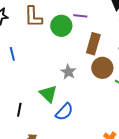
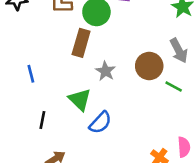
brown rectangle: (93, 44) -> (81, 43), moved
blue line: (12, 54) -> (31, 74), moved

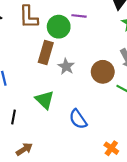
gray star: (105, 71) -> (66, 66), moved
blue semicircle: (100, 123) -> (78, 119), moved, turned 102

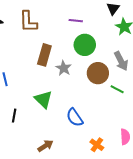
green circle: (59, 27) -> (85, 45), moved
orange cross: (111, 148) -> (97, 145), moved
brown arrow: (24, 149) -> (45, 146), moved

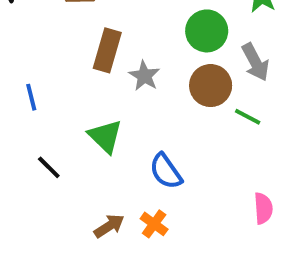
green circle: (85, 45) -> (207, 31), moved
black line: (14, 116) -> (49, 167), turned -56
orange cross: (97, 145) -> (154, 224), moved

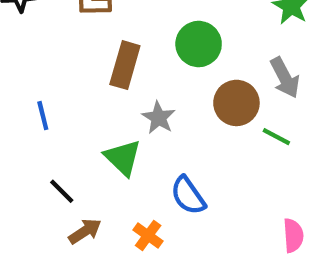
green circle: (207, 31) -> (199, 44), moved
gray star: (144, 76) -> (159, 118), moved
orange cross: (154, 224) -> (148, 235), moved
brown arrow: (109, 226) -> (85, 231), moved

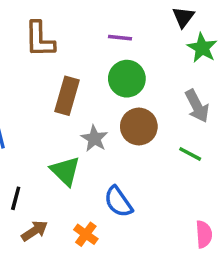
brown circle: (236, 103) -> (139, 127), moved
black line: (62, 191) -> (16, 198), turned 60

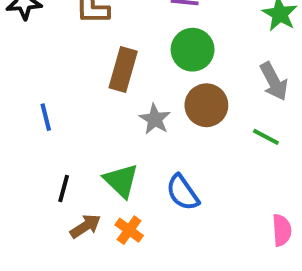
green triangle: (65, 171) -> (121, 181), moved
orange cross: (86, 234) -> (129, 230), moved

